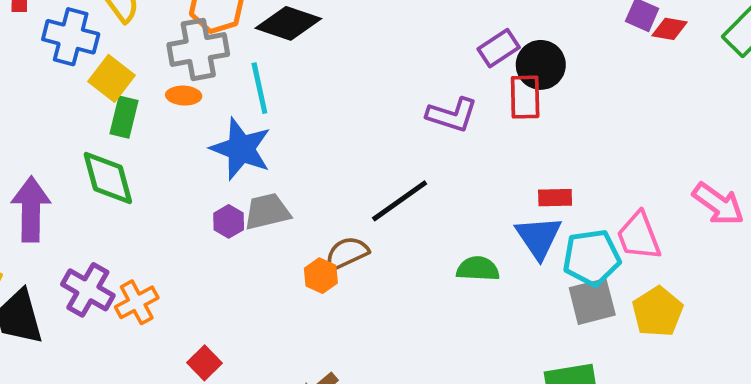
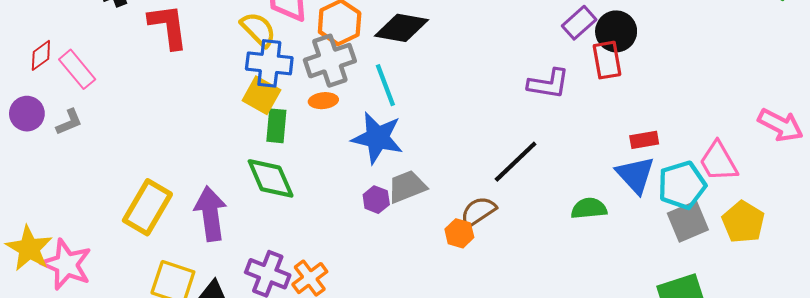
blue cross: (71, 37) -> (269, 63), moved

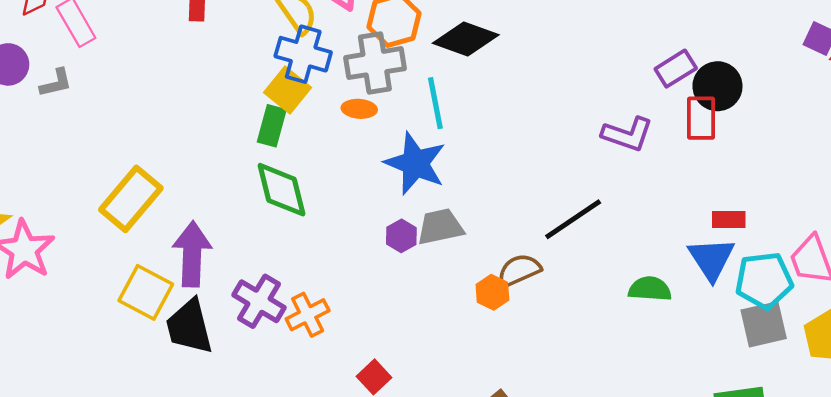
green rectangle: (276, 126) -> (272, 126), moved
purple arrow: (210, 214) -> (192, 254), moved

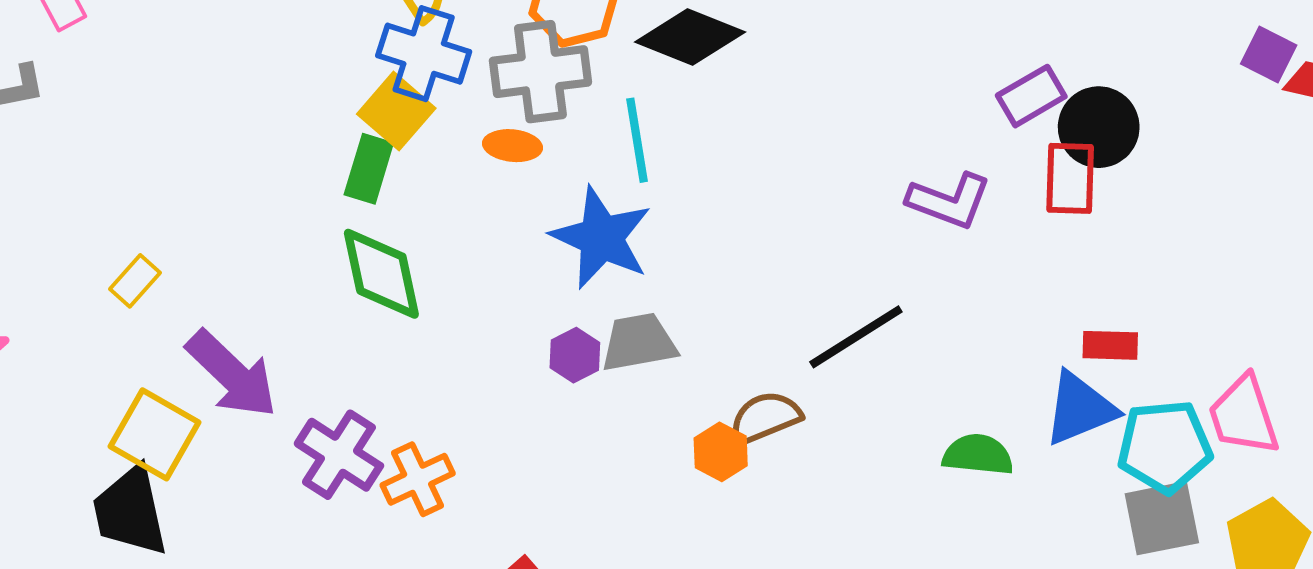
yellow rectangle: (131, 199) -> (135, 281), size x0.5
purple arrow: (192, 254) -> (232, 374), turned 130
blue triangle: (711, 259) -> (1080, 409), turned 39
black trapezoid: (189, 327) -> (130, 511), moved

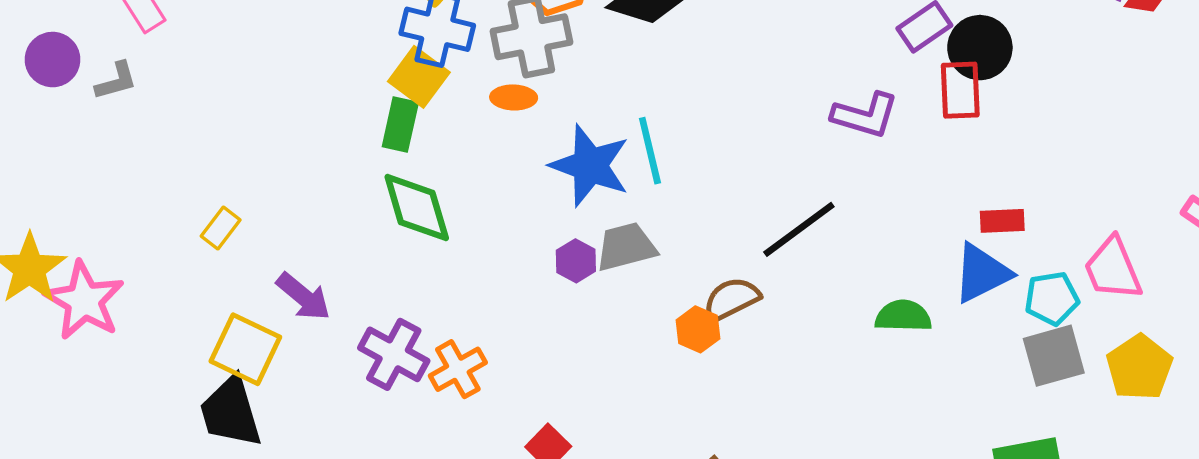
cyan line: (637, 140) -> (650, 151), moved
purple arrow: (232, 374) -> (303, 297), size x0.7
cyan pentagon: (1165, 447) -> (1052, 298), size x0.7

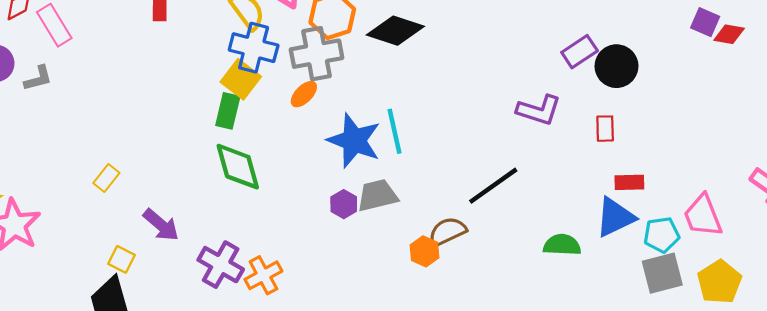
red rectangle: (960, 90) -> (605, 129), moved, size x0.7
orange ellipse: (514, 97) -> (304, 94), turned -48
yellow square: (245, 349) -> (122, 259), size x0.6

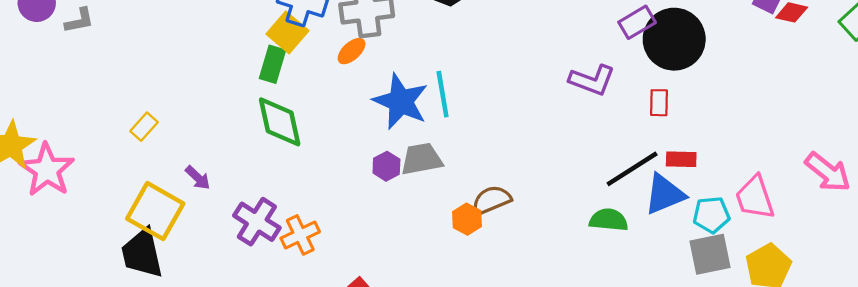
black circle: (616, 66) -> (674, 39), size x1.4
black line: (493, 186) -> (632, 169), moved
purple arrow: (161, 225) -> (198, 178), size x0.7
yellow square: (122, 259) -> (155, 211), size x2.0

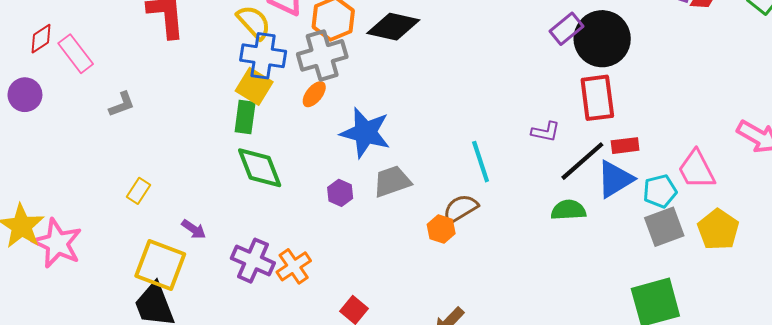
gray L-shape: (79, 21) -> (122, 104), moved
purple L-shape: (592, 80) -> (546, 132), moved, size x0.7
cyan line: (443, 94) -> (481, 162), moved
red rectangle: (659, 103) -> (597, 98), size x1.8
purple hexagon: (386, 166) -> (340, 193), moved

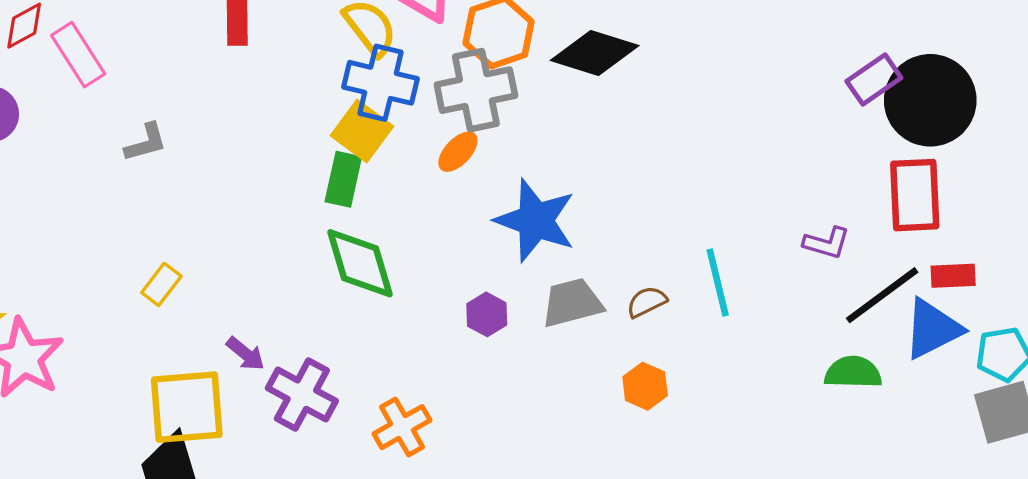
brown semicircle: (460, 209) -> (647, 302), moved, size x0.7
purple cross: (253, 261) -> (302, 395), moved
yellow square: (160, 265) -> (187, 407), turned -30

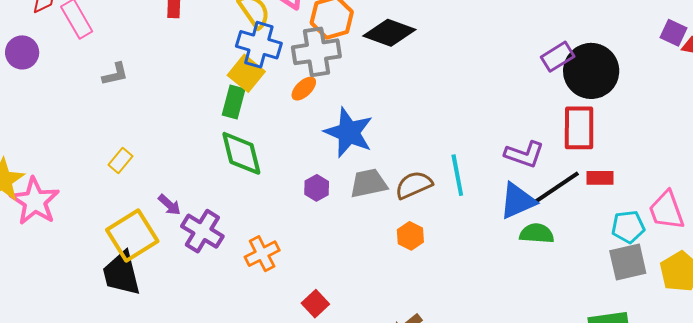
purple L-shape: (827, 243) -> (524, 154), size x1.4
brown semicircle: (647, 302) -> (414, 185), size x1.5
blue triangle: (933, 329) -> (518, 201), moved
yellow square: (187, 407) -> (132, 236), turned -30

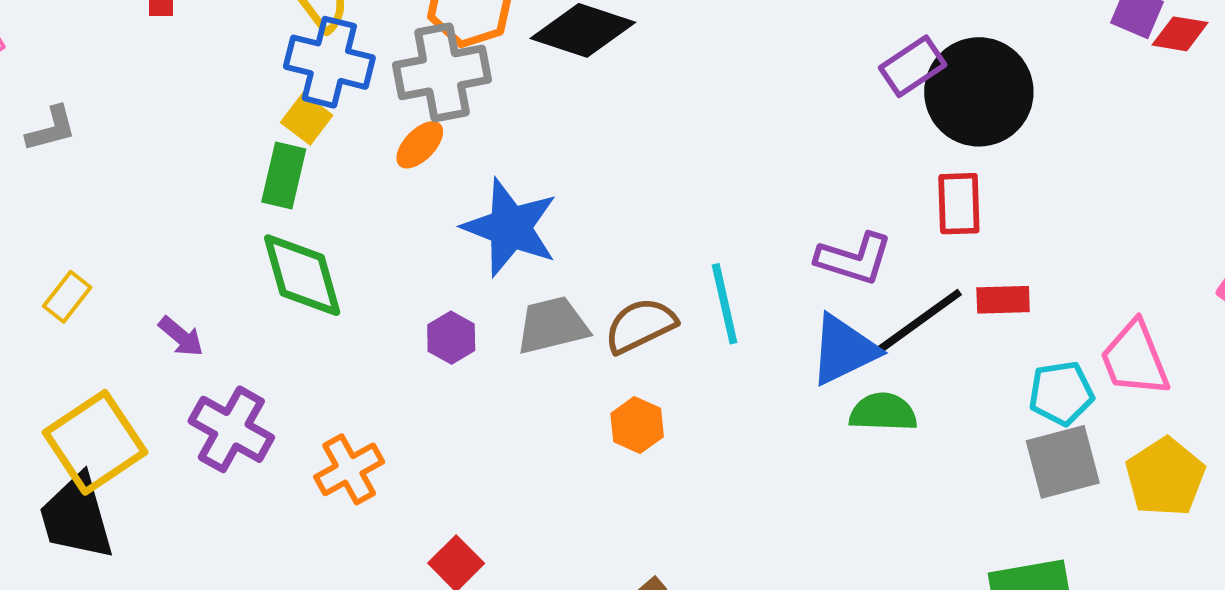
yellow square: (246, 73) -> (307, 119), size x0.7
red rectangle: (579, 128) -> (959, 204), size x0.7
purple arrow: (169, 205) -> (181, 337), moved

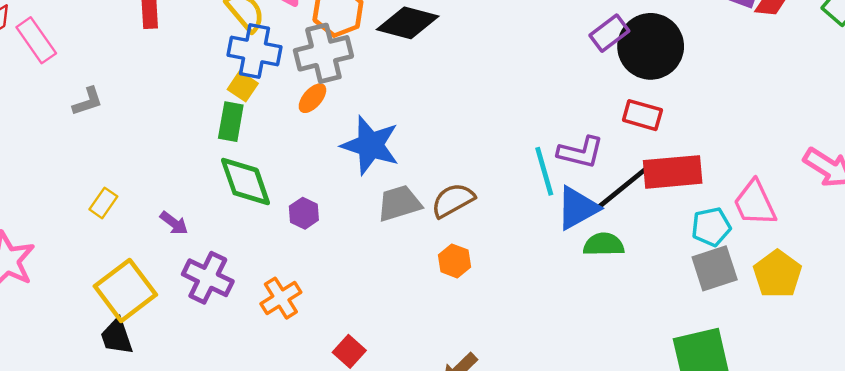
red rectangle: (959, 204) -> (642, 115), turned -69
red rectangle: (1003, 300) -> (673, 172), size x1.8
cyan line: (725, 304) -> (544, 171), moved
purple hexagon: (451, 338) -> (304, 213), moved
black trapezoid: (76, 517) -> (117, 337), size x0.7

